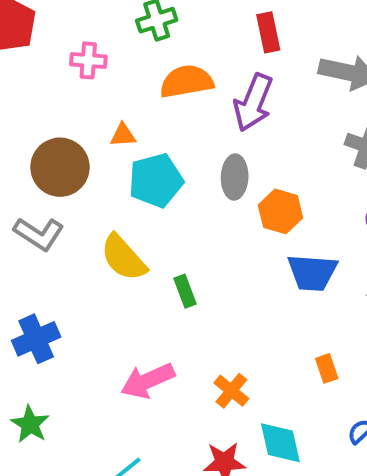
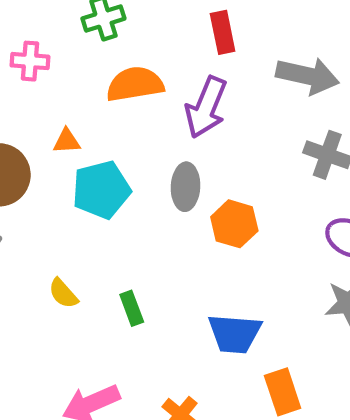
yellow semicircle: (123, 258) -> (63, 293), moved, size x0.6
blue trapezoid: (312, 273) -> (235, 334), moved
orange rectangle: (327, 368) -> (283, 392), size x1.5

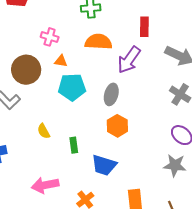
pink cross: (30, 61) -> (50, 37), moved
orange hexagon: (234, 224) -> (117, 126), moved
blue trapezoid: (235, 334) -> (104, 165), moved

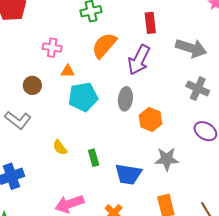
orange semicircle: (98, 42) -> (104, 45), turned -44
brown circle: (26, 70) -> (32, 85), size x0.6
orange hexagon: (117, 126) -> (151, 119), moved
gray star: (175, 165) -> (167, 159), moved

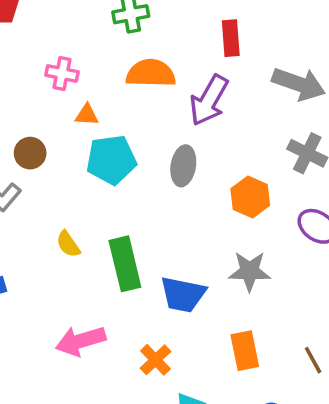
orange semicircle: (104, 45) -> (151, 73), turned 48
brown circle: (32, 85) -> (30, 153), moved
orange hexagon: (151, 119) -> (250, 197), moved
green rectangle: (94, 158) -> (125, 264), size x1.8

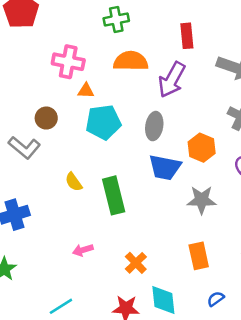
pink cross: (62, 73) -> (68, 62), size x1.4
blue trapezoid: (183, 294) -> (165, 167), moved
pink arrow: (81, 341) -> (83, 250), size x0.6

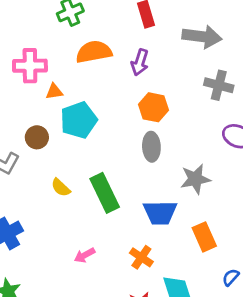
purple arrow: (172, 80) -> (140, 62), size x0.7
brown circle: (46, 118) -> (37, 137), moved
gray ellipse: (154, 126) -> (151, 147), moved
orange hexagon: (202, 148) -> (153, 107), moved
blue trapezoid: (165, 167) -> (160, 213), moved

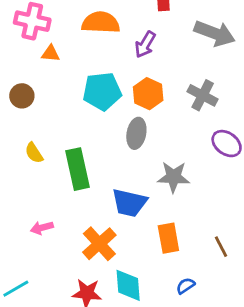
gray cross: (219, 85) -> (203, 95), moved
cyan pentagon: (79, 120) -> (102, 91), moved
orange cross: (141, 257) -> (99, 244), size x1.4

